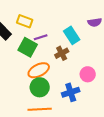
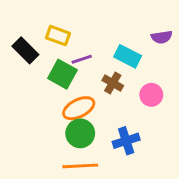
cyan rectangle: (72, 35) -> (128, 56), turned -30
brown cross: (62, 53) -> (113, 83), turned -32
pink circle: (88, 74) -> (151, 95), moved

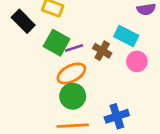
cyan rectangle: (128, 56) -> (126, 36), moved
purple line: (82, 59) -> (74, 48), moved
blue cross: (126, 141) -> (117, 116), moved

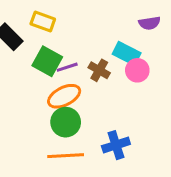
pink circle: (137, 61) -> (137, 70), moved

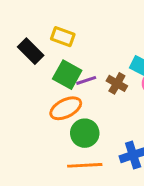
orange ellipse: (64, 96) -> (66, 108), moved

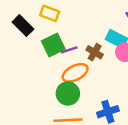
green square: (67, 75) -> (53, 45), turned 35
orange ellipse: (66, 108) -> (75, 73), moved

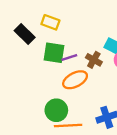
green square: (53, 45) -> (54, 53), turned 35
green circle: (68, 93) -> (56, 110), moved

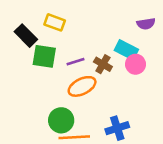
green square: (54, 53) -> (44, 56), moved

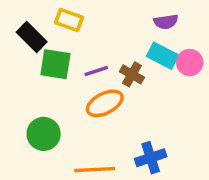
purple semicircle: (146, 24) -> (166, 22), moved
pink circle: (136, 64) -> (190, 63), moved
green circle: (61, 120) -> (44, 134), moved

